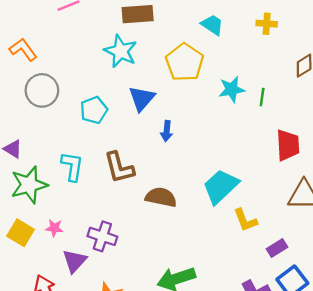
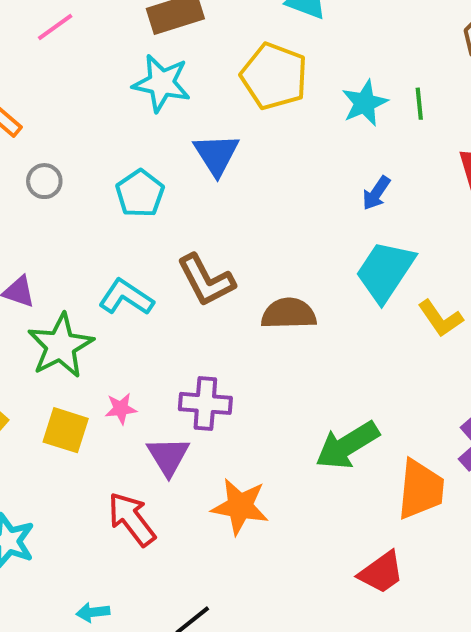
gray circle: (42, 90) -> (44, 181), size x0.6
blue arrow: (167, 131) -> (376, 193), moved, turned 42
cyan L-shape: (72, 166) -> (126, 297), turned -52

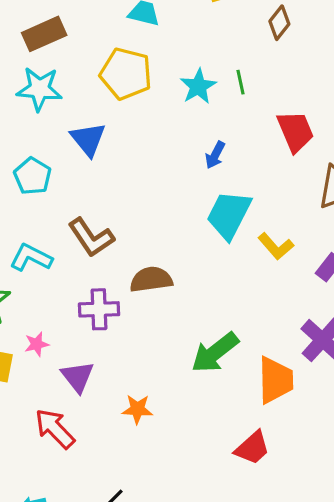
brown semicircle: (289, 314) -> (151, 279), moved
purple cross: (205, 403) -> (99, 309), moved
orange star: (240, 506) -> (137, 409), size x0.7

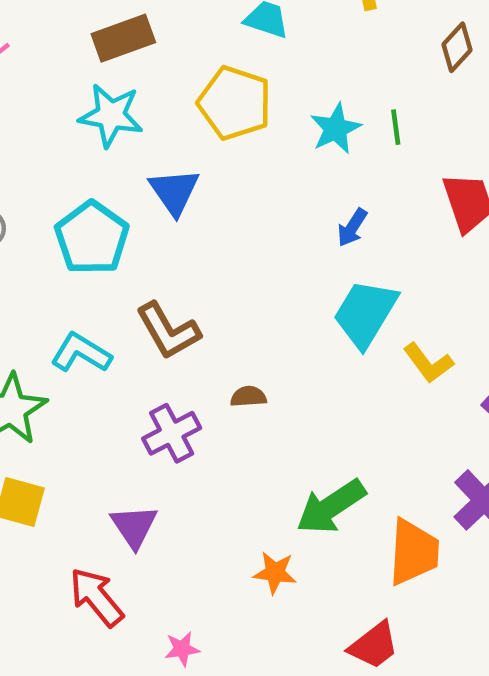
cyan pentagon: (33, 176) -> (92, 238), size x1.4
brown semicircle: (151, 279) -> (248, 397), size x0.6
purple cross: (99, 309) -> (172, 433), turned -30
pink star: (37, 344) -> (182, 649), moved
orange star: (137, 409) -> (275, 573), moved

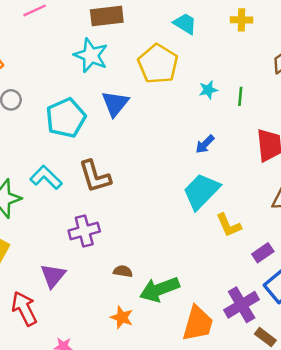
cyan star: (336, 129) -> (208, 90), size x0.7
brown semicircle: (248, 397) -> (123, 271), moved

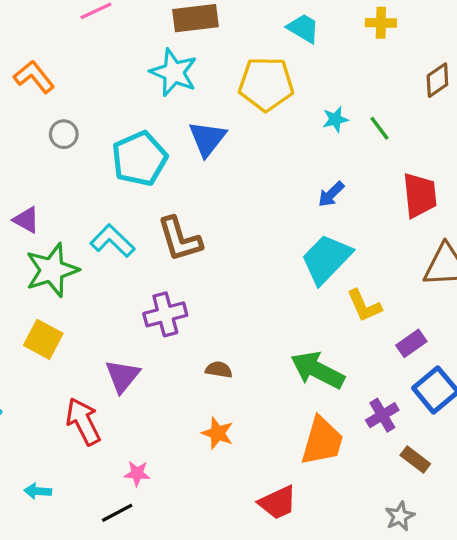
yellow pentagon: (158, 64) -> (266, 84), turned -30
green line: (240, 96) -> (380, 128), turned -42
green arrow: (159, 289) -> (318, 370), moved, turned 48
purple cross: (242, 305) -> (382, 415), size x0.7

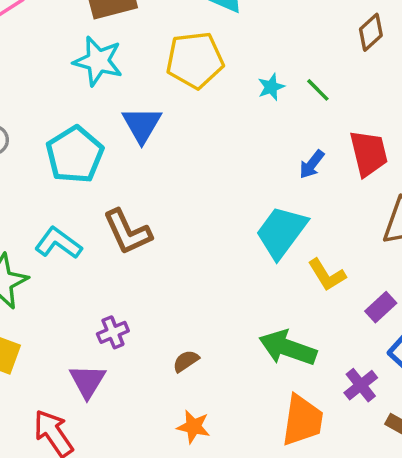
blue arrow: (331, 194) -> (312, 164), moved
purple cross: (165, 314) -> (113, 332), moved, size x0.7
brown semicircle: (219, 370) -> (186, 361), turned -35

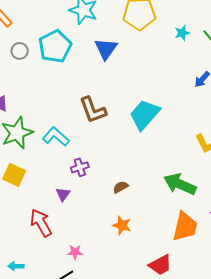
cyan pentagon: (75, 155) -> (55, 46), moved
cyan trapezoid: (281, 232) -> (145, 115), moved
cyan L-shape: (58, 243) -> (56, 137), moved
purple triangle: (87, 381) -> (63, 194), size x0.7

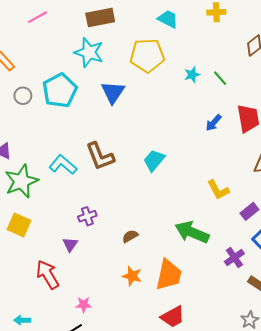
cyan trapezoid: (145, 115) -> (154, 160), size x0.7
cyan L-shape: (56, 137) -> (63, 165), moved
orange trapezoid: (185, 227) -> (169, 275), moved

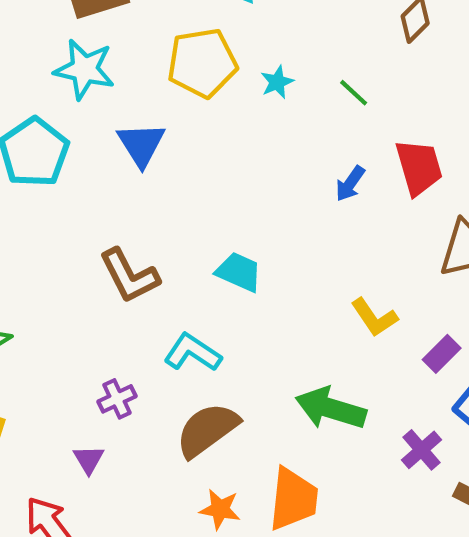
cyan star: (192, 75) -> (277, 82), moved
cyan trapezoid: (154, 160) -> (239, 272), turned 80
cyan L-shape: (63, 165) -> (193, 353), moved
brown semicircle: (130, 236) -> (207, 430), size x2.0

